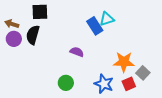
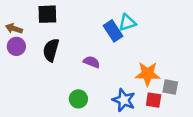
black semicircle: (33, 35) -> (51, 50), moved
gray square: (143, 73) -> (170, 87), turned -32
red square: (129, 84) -> (154, 100), turned 32

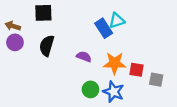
orange star: (148, 74) -> (115, 63), moved
green circle: (78, 99) -> (90, 89), moved
red square: (154, 100) -> (136, 70), moved

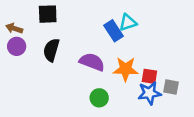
purple semicircle: (84, 57) -> (92, 62), size x1.5
blue star: (113, 92) -> (149, 93), moved, turned -30

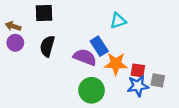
blue rectangle: (114, 31) -> (99, 46), moved
green circle: (99, 98) -> (92, 90), size x1.5

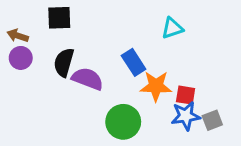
cyan triangle: (118, 21) -> (172, 28), moved
purple semicircle: (85, 57) -> (88, 79), moved
gray square: (158, 80) -> (212, 120), moved, turned -32

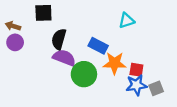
black semicircle: (64, 62) -> (59, 39), moved
blue rectangle: (134, 62) -> (98, 46), turned -30
green circle: (123, 122) -> (84, 74), moved

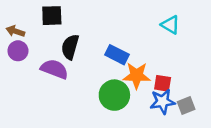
cyan triangle: (127, 21) -> (170, 25), moved, turned 49
purple semicircle: (64, 58) -> (54, 69), moved
green circle: (84, 74) -> (114, 95), moved

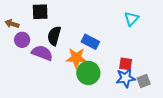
cyan triangle: (170, 25) -> (132, 19), turned 42
purple circle: (18, 51) -> (22, 40), moved
orange star: (137, 76) -> (76, 58), moved

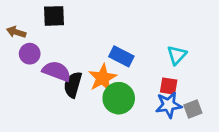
cyan triangle: (132, 19) -> (177, 55), moved
black semicircle: (54, 36) -> (73, 85), moved
orange star: (76, 58) -> (103, 78), turned -30

